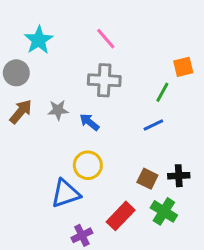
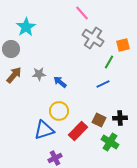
pink line: (106, 39) -> (82, 13), moved
gray cross: (104, 80) -> (93, 38), moved, turned 30
red rectangle: (121, 216) -> (78, 131), moved

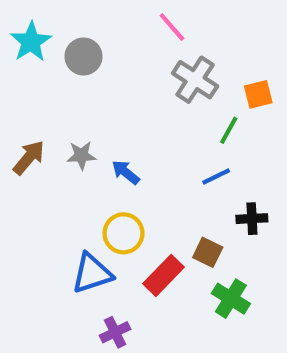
cyan star: (26, 27) -> (31, 42), moved
gray circle: (11, 49) -> (84, 57), moved
black cross: (120, 118) -> (252, 219), moved

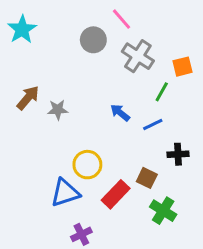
gray circle: (84, 57) -> (93, 40), moved
brown arrow: (29, 158) -> (28, 98), moved
blue arrow: (126, 172) -> (120, 113), moved

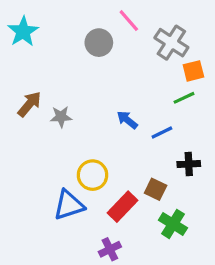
gray cross: (138, 56) -> (171, 43), moved
green line: (162, 92) -> (184, 98), moved, turned 36
purple cross: (81, 234) -> (110, 249), moved

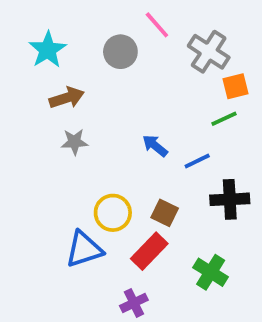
cyan star: (23, 32) -> (48, 50), moved
brown arrow: (29, 104) -> (67, 98), moved, turned 32
black cross: (189, 164) -> (230, 199), size x1.4
brown square: (156, 189) -> (165, 213), moved

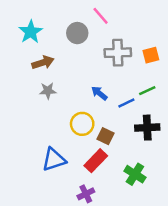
gray cross: (209, 52) -> (118, 53), moved, turned -35
green line: (224, 119) -> (147, 91), moved
yellow circle: (113, 213) -> (82, 124), moved

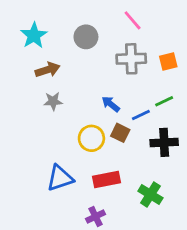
pink line: (101, 16) -> (133, 20), moved
brown square: (105, 136) -> (120, 133), moved
red rectangle: (96, 161) -> (107, 179), turned 35

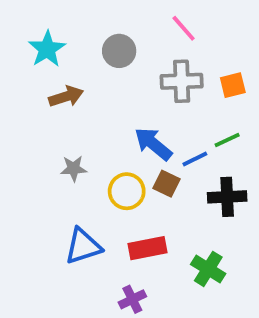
gray star: (53, 101) -> (74, 168), moved
blue arrow: (111, 104) -> (153, 144), size x1.5

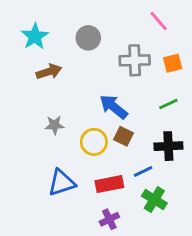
pink line: (184, 28) -> (159, 21), moved
blue line: (195, 159) -> (143, 171), moved
purple cross: (132, 299) -> (109, 219), moved

